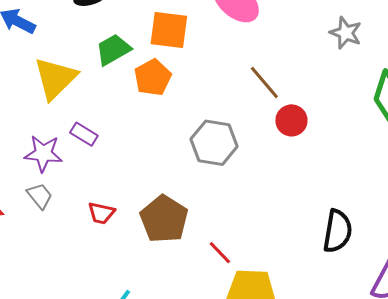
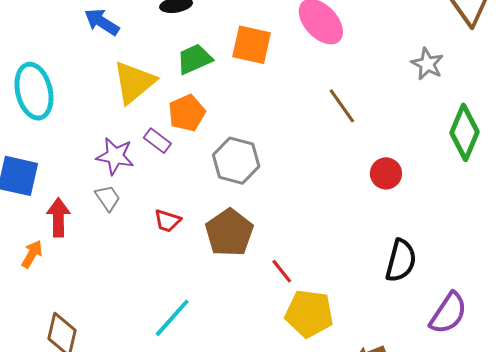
orange pentagon: (153, 77) -> (187, 113), moved
red circle: (291, 120) -> (386, 173), moved
gray hexagon: (214, 143) -> (236, 161), moved

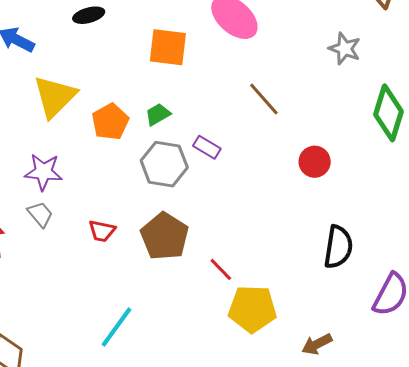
green trapezoid: (194, 59) -> (158, 114), moved, size x0.7
purple rectangle: (157, 141) -> (207, 147), moved

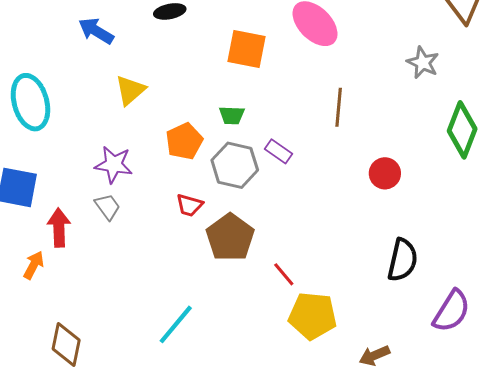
yellow triangle: (55, 97) -> (130, 90), size x0.7
brown line: (264, 99) -> (339, 107), turned 42
green trapezoid: (158, 114) -> (232, 115), turned -152
orange pentagon: (110, 122) -> (184, 141), moved
red trapezoid: (102, 231) -> (189, 205), moved

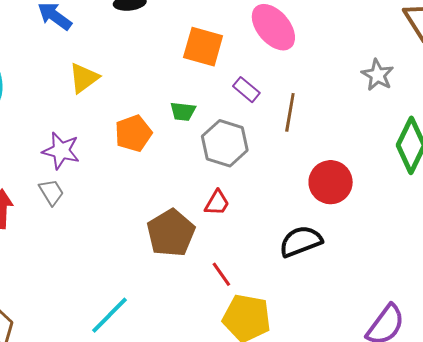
purple rectangle: (278, 151) -> (246, 90), moved
gray hexagon: (235, 165) -> (225, 143), moved
red circle: (385, 173) -> (331, 182), size x1.4
red trapezoid: (189, 205) -> (217, 203), moved, turned -80
black semicircle: (403, 260) -> (301, 241), moved, turned -129

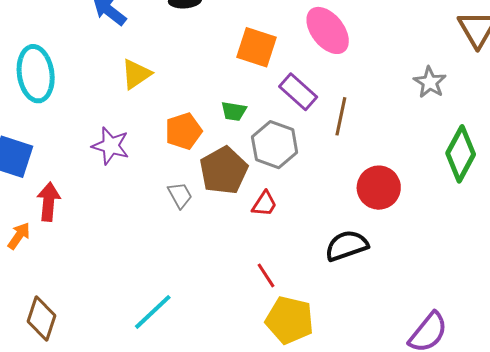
purple rectangle: (246, 90) -> (298, 92), size x1.4
gray trapezoid: (51, 192) -> (180, 195), moved
brown pentagon: (171, 233) -> (224, 171), moved

